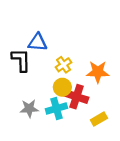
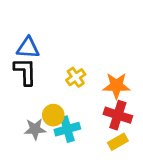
blue triangle: (38, 42) -> (28, 48), moved
yellow circle: (62, 87) -> (53, 115), moved
red cross: (77, 97) -> (118, 115), moved

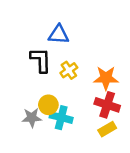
blue triangle: (28, 48) -> (59, 35), moved
black L-shape: (25, 72) -> (41, 60), moved
cyan cross: (67, 129) -> (61, 118), turned 30

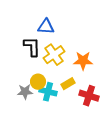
yellow cross: (69, 70) -> (54, 55), size x1.5
red cross: (107, 105) -> (89, 96), moved
yellow rectangle: (107, 129) -> (68, 84), moved

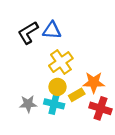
black L-shape: (32, 47) -> (28, 33), moved, turned -120
orange star: (83, 61) -> (94, 82), moved
yellow circle: (38, 82) -> (58, 87), moved

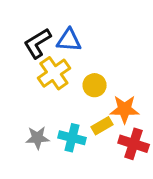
yellow cross: (61, 62) -> (54, 73), moved
yellow circle: (58, 87) -> (95, 85), moved

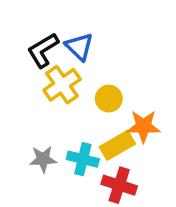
blue triangle: (69, 40) -> (79, 47), turned 40
yellow rectangle: (102, 126) -> (117, 145), size x1.4
red cross: (134, 144) -> (119, 185), moved

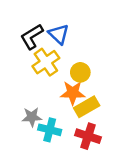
orange star: (143, 126) -> (73, 93), moved
cyan cross: (83, 159) -> (50, 130), moved

